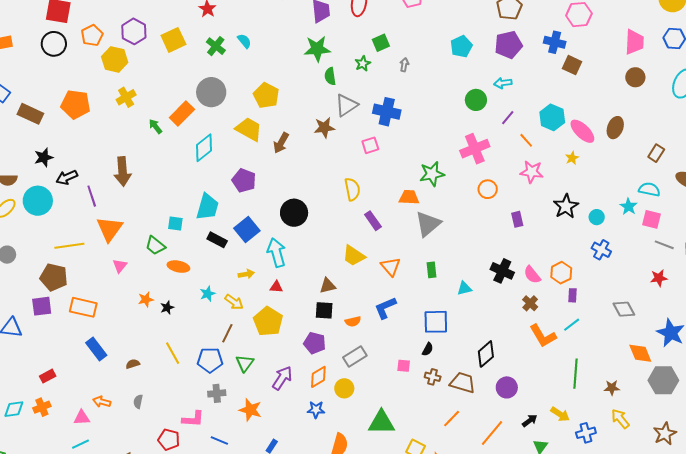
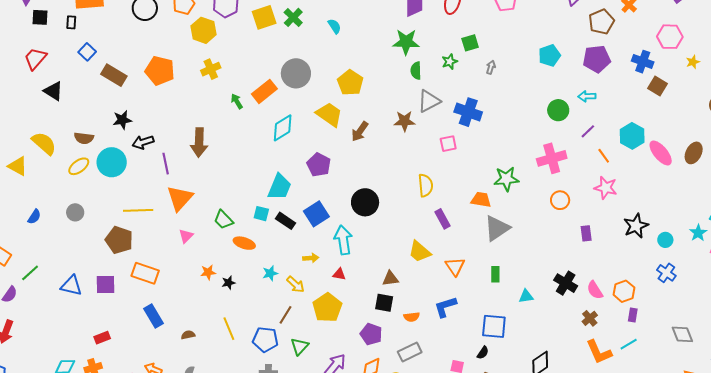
green cross: (216, 46) -> (293, 17), moved
yellow star: (572, 158) -> (693, 62), moved
cyan square: (175, 224) -> (261, 214), moved
purple square: (42, 306) -> (105, 284), moved

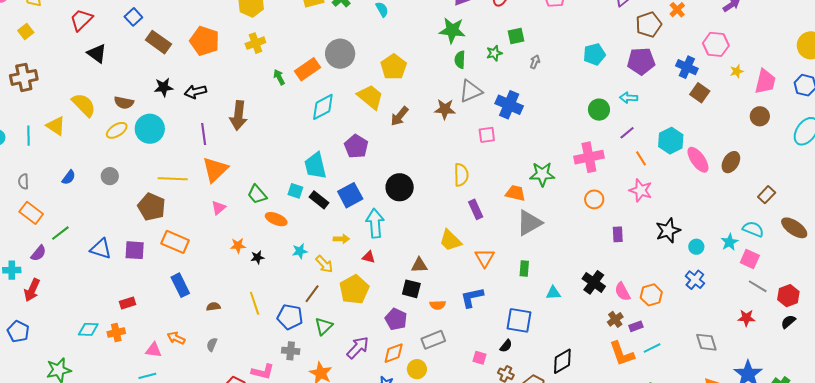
black arrow: (143, 142) -> (195, 92), moved
cyan trapezoid: (279, 187) -> (315, 166), turned 140
purple rectangle: (633, 315) -> (636, 326), moved, turned 56

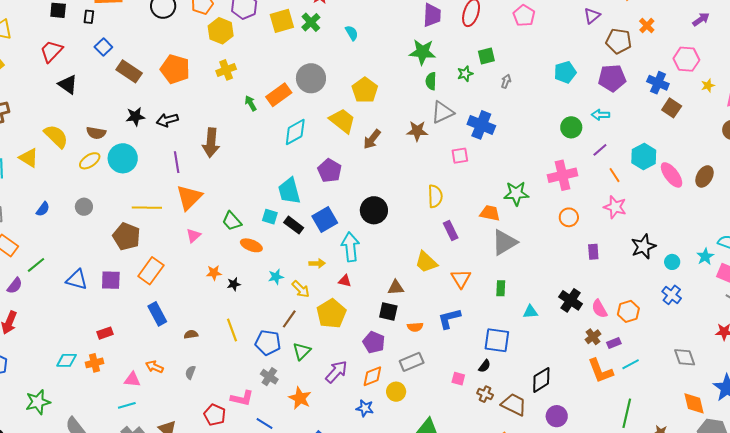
brown pentagon: (649, 25) -> (619, 41), turned 30
orange rectangle: (175, 242) -> (151, 271), turned -76
gray cross: (291, 351) -> (269, 377), turned 30

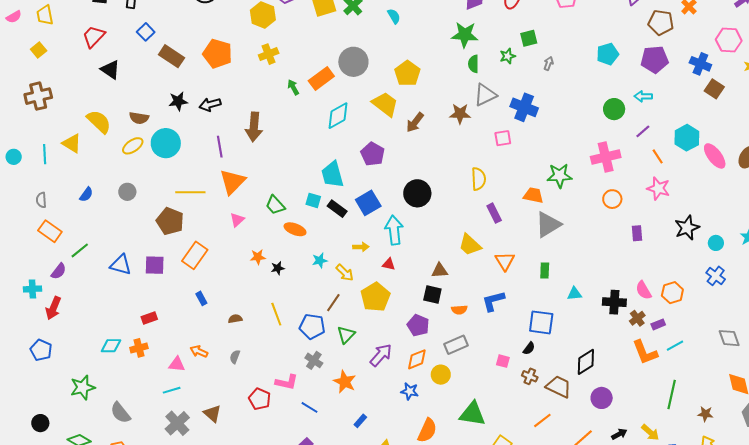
black cross: (571, 300) -> (614, 302), moved, turned -30
blue rectangle: (157, 314) -> (201, 298), size x0.6

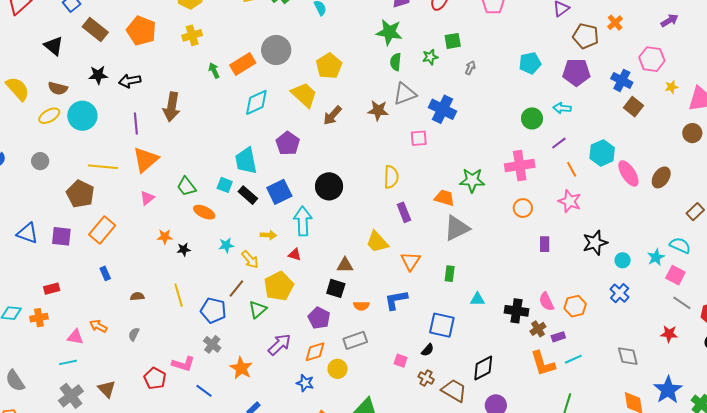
black triangle: (110, 70) -> (54, 46), moved
green triangle: (346, 335) -> (258, 309), moved

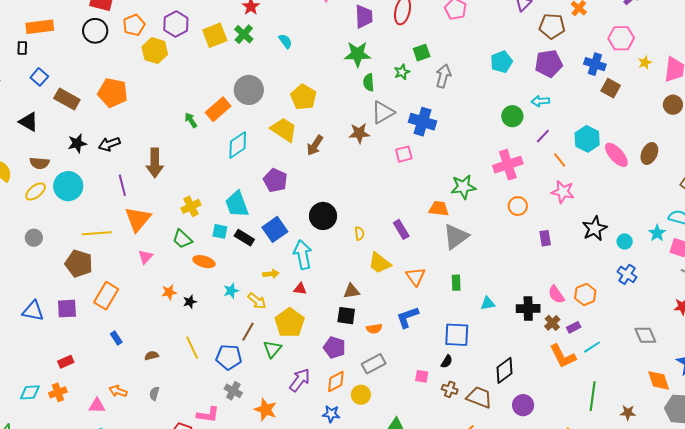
yellow cross: (192, 35) -> (191, 206), moved
gray arrow: (470, 68) -> (443, 76), size x1.6
yellow semicircle: (391, 177) -> (359, 233), moved, size x0.6

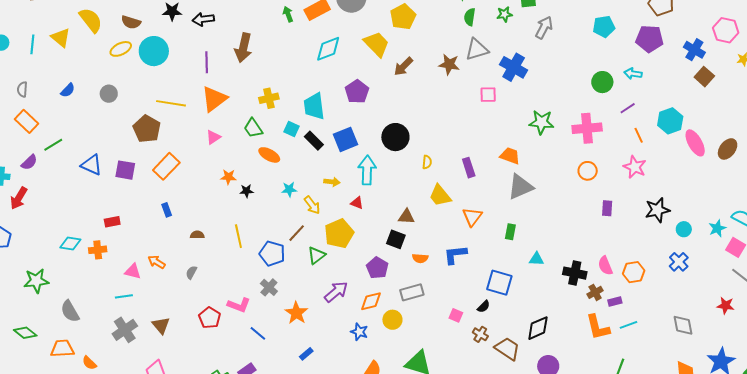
green star: (463, 187) -> (541, 122), moved

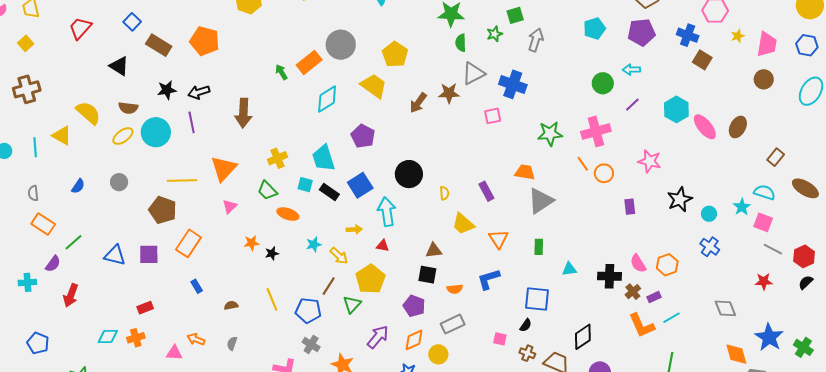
purple line: (207, 62) -> (192, 122), moved
brown arrow: (403, 66) -> (418, 103), moved
orange line: (639, 135) -> (583, 164), moved
red arrow: (19, 198) -> (71, 295), moved

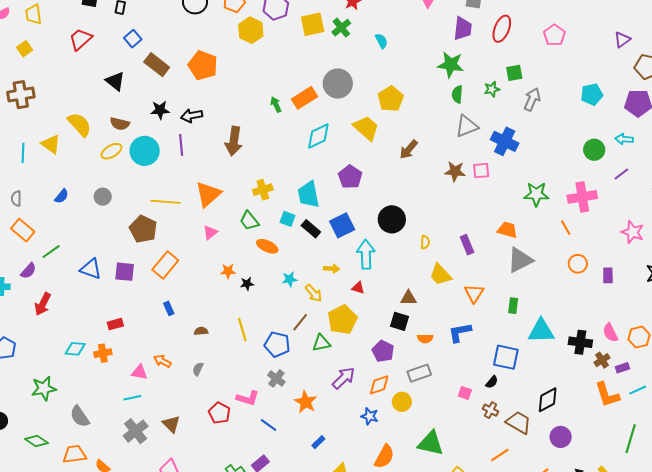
brown star: (449, 93) -> (455, 171), moved
orange circle: (604, 173) -> (578, 264), moved
cyan triangle: (569, 269) -> (541, 331), size x1.8
green triangle: (352, 304) -> (321, 343), turned 30

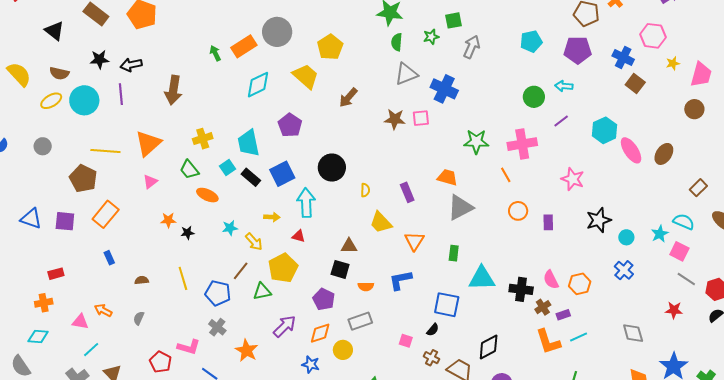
cyan square: (288, 219) -> (228, 168), turned 35
cyan diamond: (75, 349) -> (38, 336), moved
cyan line: (132, 398) -> (91, 350), moved, turned -30

